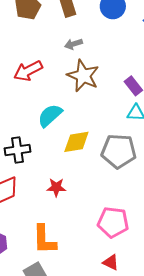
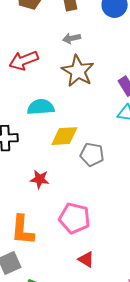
cyan semicircle: (50, 115) -> (41, 107), turned 32
gray pentagon: (119, 151) -> (92, 154), moved, size x0.7
pink pentagon: (113, 222) -> (75, 218), moved

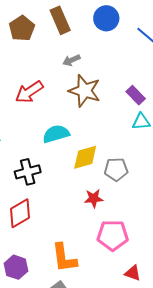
red star: (40, 179) -> (94, 198), moved

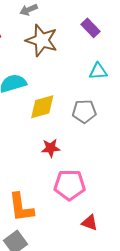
purple rectangle: (136, 95) -> (91, 28), moved
gray pentagon: (116, 169) -> (84, 111), moved

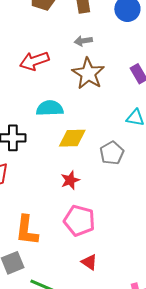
gray pentagon: (84, 111) -> (112, 153), turned 30
red star: (51, 148) -> (70, 180), turned -30

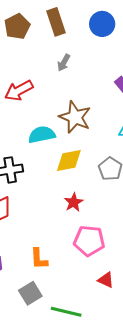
gray arrow: (83, 41) -> (64, 63), turned -42
brown star: (88, 74) -> (75, 117), moved
orange L-shape: (27, 230) -> (39, 259), size x0.7

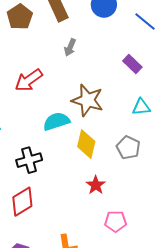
yellow diamond: (69, 160) -> (86, 144), turned -60
pink pentagon: (89, 241) -> (116, 221), size x0.7

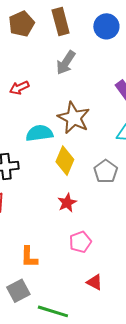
gray arrow: (70, 47) -> (66, 63), size x1.4
red arrow: (29, 80) -> (19, 88), size x0.7
pink pentagon: (116, 221) -> (80, 242), turned -30

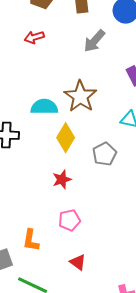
gray arrow: (66, 63) -> (94, 41), moved
red arrow: (19, 88) -> (34, 37), moved
orange L-shape: (29, 257) -> (31, 240), moved

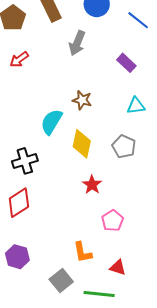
brown star: (80, 96) -> (82, 100), size x0.6
cyan semicircle: (44, 107) -> (51, 122), turned -40
red triangle: (78, 262) -> (118, 267), moved

